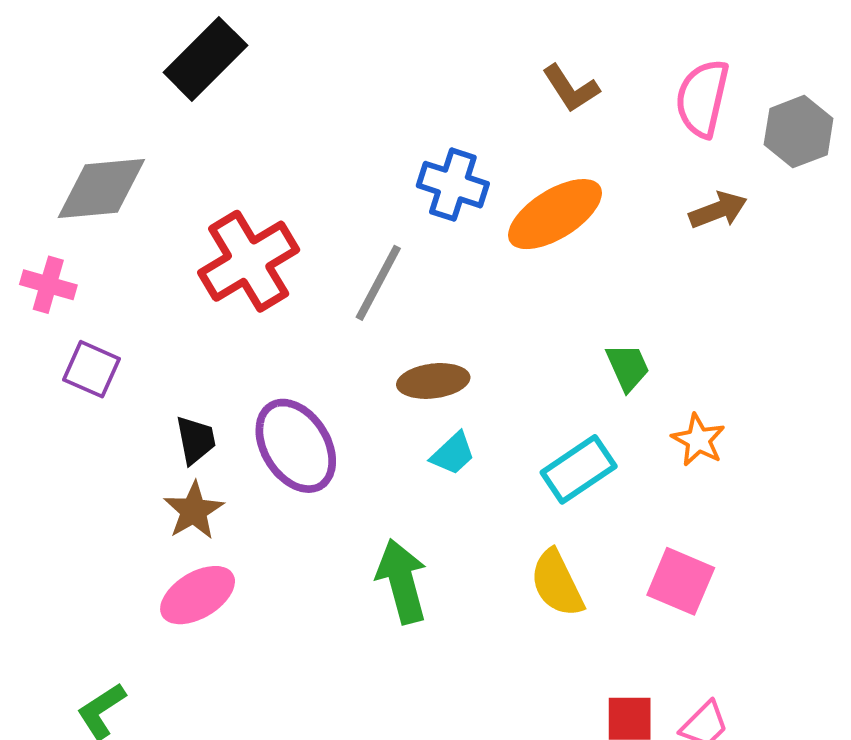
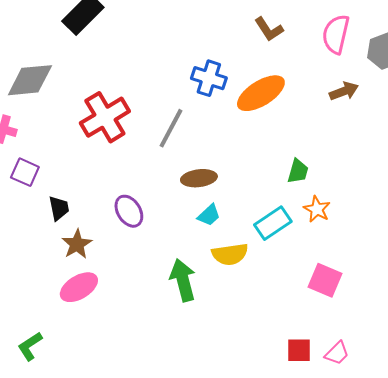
green trapezoid: (628, 367) -> (298, 171), turned 40
black trapezoid: (196, 440) -> (59, 208), moved
orange star: (698, 440) -> (317, 209), moved
purple ellipse: (296, 446) -> (129, 211), size x0.7
yellow semicircle: (557, 583) -> (230, 254), moved, turned -72

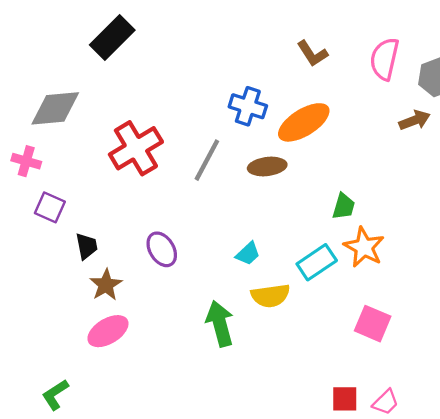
brown arrow: (344, 91) -> (415, 120), moved
brown ellipse: (199, 178) -> (267, 167), moved
orange star: (317, 209) -> (364, 247), size x1.4

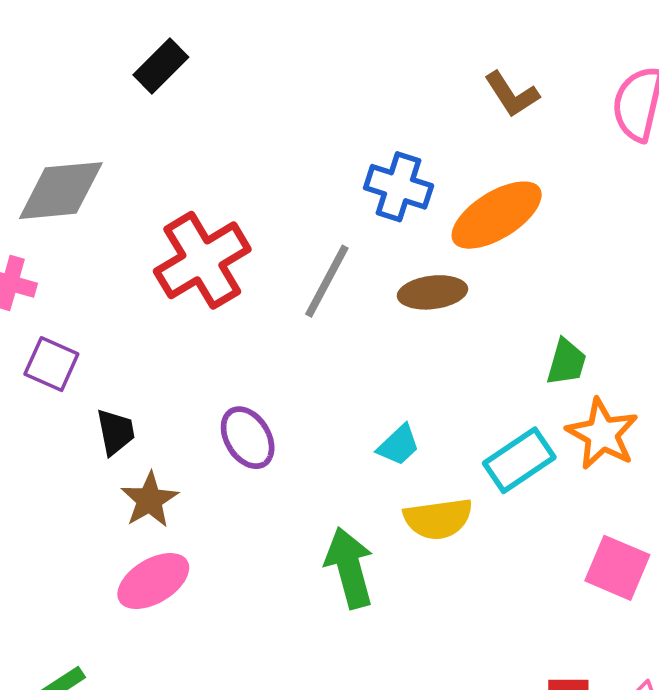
black rectangle: (112, 37) -> (161, 66), size x0.7

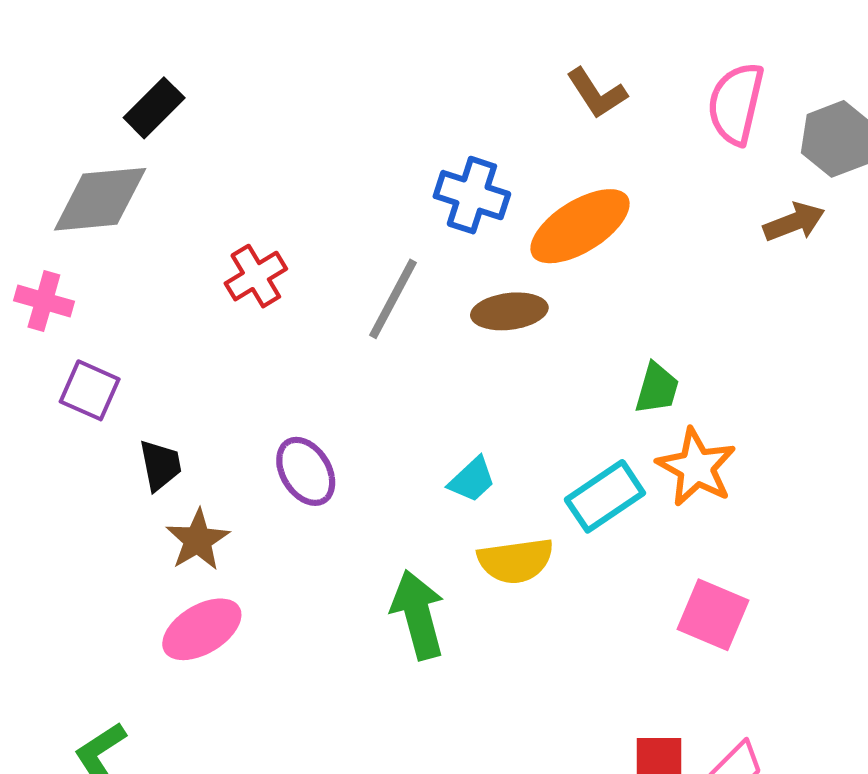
black rectangle: (161, 66) -> (154, 108), moved
red cross: (202, 260) -> (256, 276), size x0.6

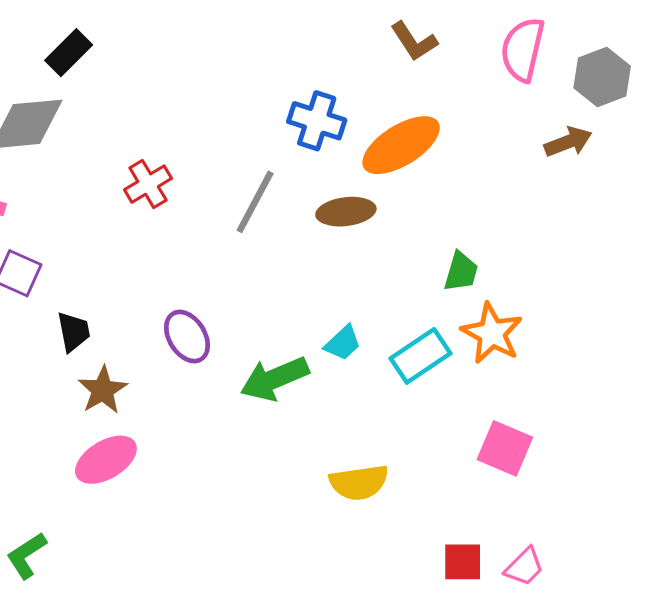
cyan trapezoid: (472, 480) -> (343, 343), moved
yellow semicircle: (516, 561) -> (359, 482), moved
green arrow: (418, 615) -> (275, 379), moved, turned -98

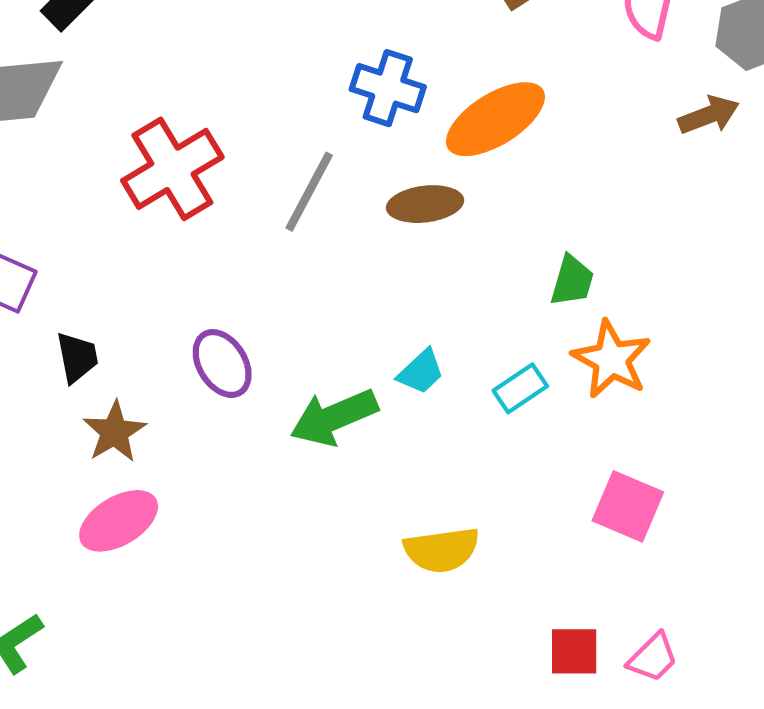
red cross: (148, 184) -> (172, 169), size x1.6
cyan rectangle: (421, 356) -> (520, 388), size x0.7

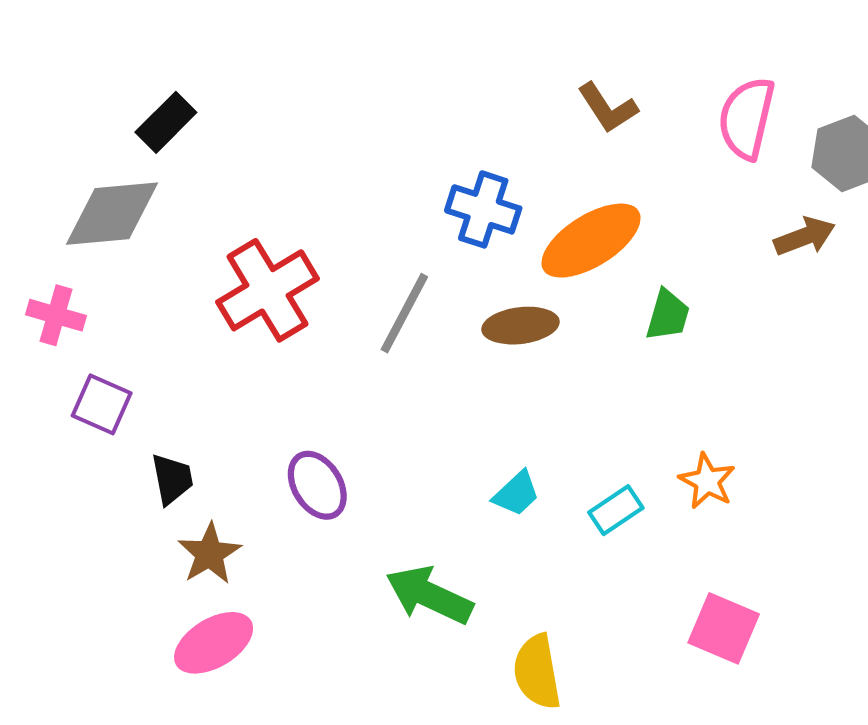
green trapezoid: (572, 281) -> (668, 315), moved
orange star: (611, 359) -> (707, 481), size x0.7
green arrow: (334, 417) -> (429, 595), moved, turned 48
yellow semicircle: (442, 550) -> (537, 672), turned 88

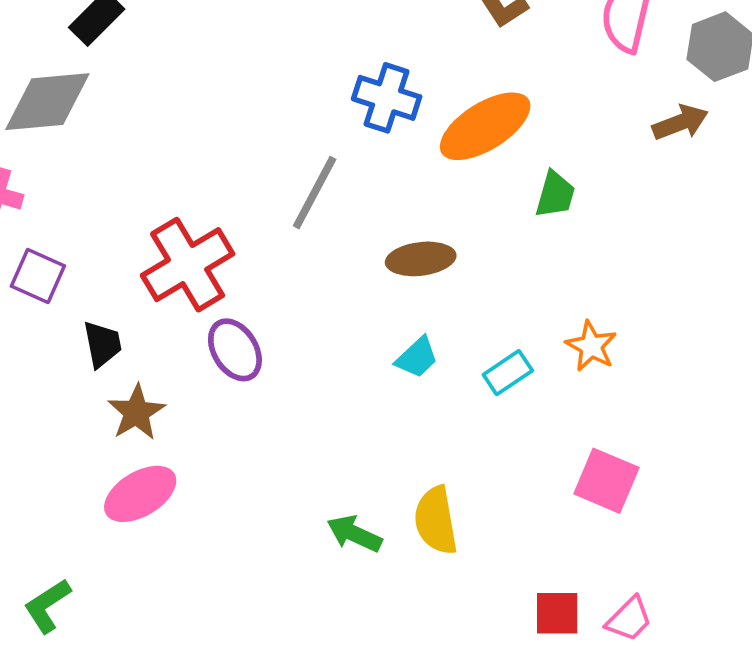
red cross: (268, 290) -> (188, 265), moved
brown ellipse: (520, 326) -> (421, 259), moved
green arrow: (429, 595) -> (354, 534), moved, size x0.7

